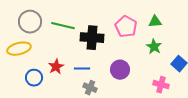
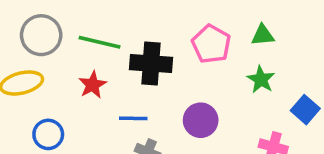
red star: (56, 67) -> (93, 85), moved

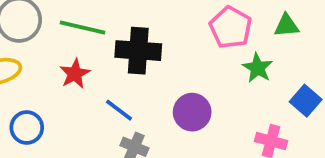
green triangle: (263, 35) -> (286, 26), moved
pink pentagon: (211, 44) -> (231, 27), moved
blue line: (133, 118) -> (119, 110), turned 36

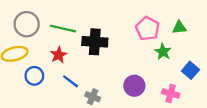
blue line: (119, 110) -> (71, 81), moved
purple circle: (192, 112) -> (134, 86), moved
blue circle: (27, 128) -> (34, 76), moved

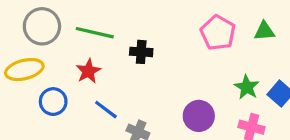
black cross: (95, 42) -> (141, 52), size x0.6
green star: (163, 52) -> (247, 87), moved

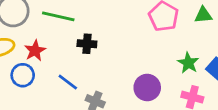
black cross: (141, 52) -> (87, 44), moved
red star: (88, 71) -> (35, 51), moved

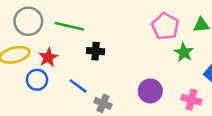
green star: (188, 63) -> (184, 52), moved

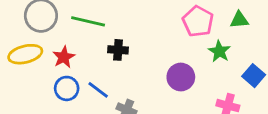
blue circle: (37, 80) -> (67, 88), moved
purple circle: (150, 91) -> (181, 77), moved

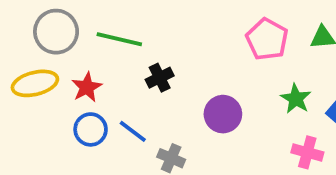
black cross: (118, 50) -> (160, 78), turned -30
green star: (219, 51) -> (296, 99), moved
purple circle: (181, 77) -> (223, 114), moved

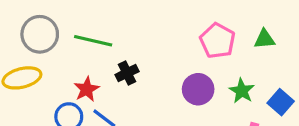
red star: (87, 87) -> (87, 89), moved
purple circle: (223, 114) -> (198, 89), moved

